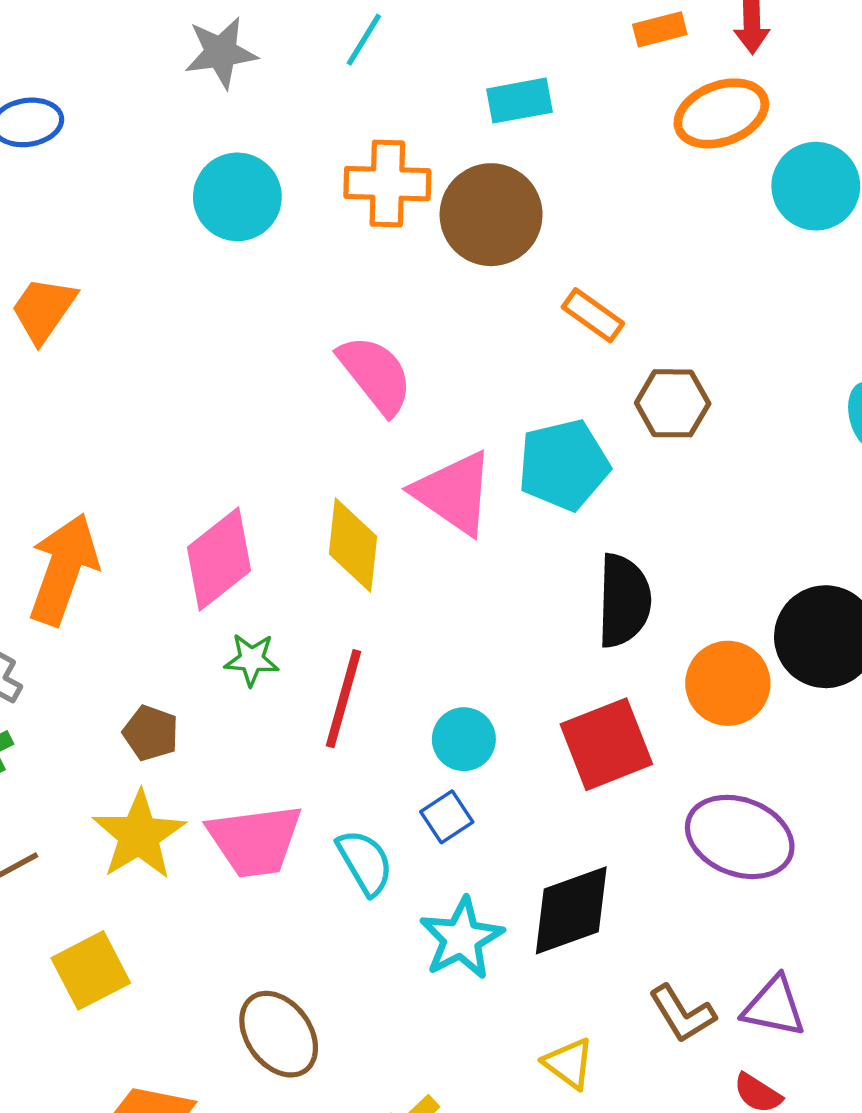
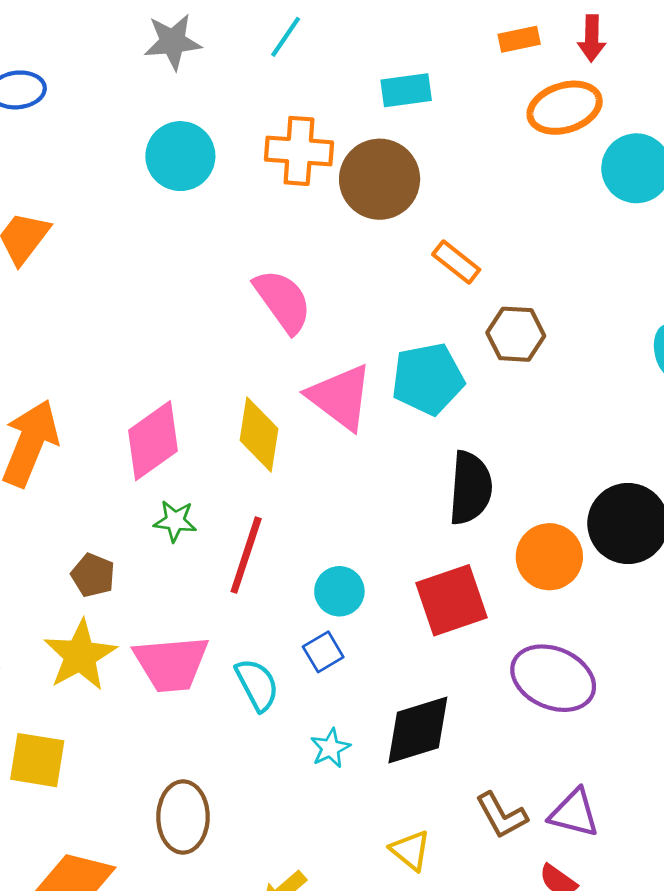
cyan star: (461, 938) -> (330, 748), size x0.6
yellow square: (91, 970) -> (37, 760), turned 34
brown ellipse: (279, 1034) -> (183, 817), turned 34

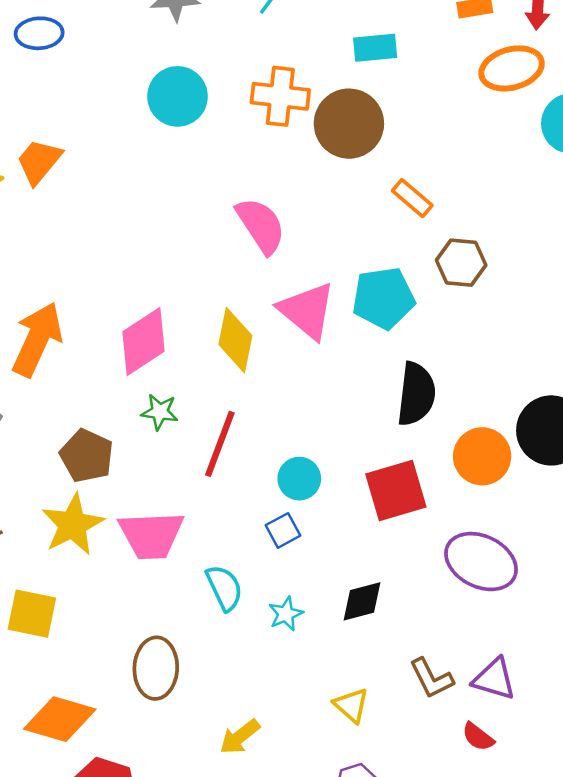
brown pentagon: (93, 575) -> (87, 456), size x1.4
cyan semicircle: (257, 685) -> (224, 588), moved
black diamond: (418, 730) -> (362, 601), size x0.7

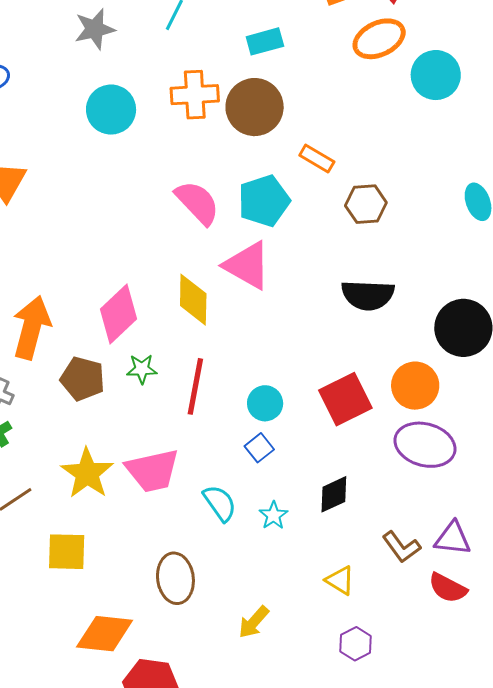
cyan pentagon: (383, 298) -> (264, 201), moved
black semicircle: (416, 394) -> (368, 295), moved, turned 96
brown pentagon: (87, 456) -> (83, 379), moved
orange circle: (482, 456) -> (415, 386), moved
red semicircle: (478, 737) -> (448, 588), size x1.4

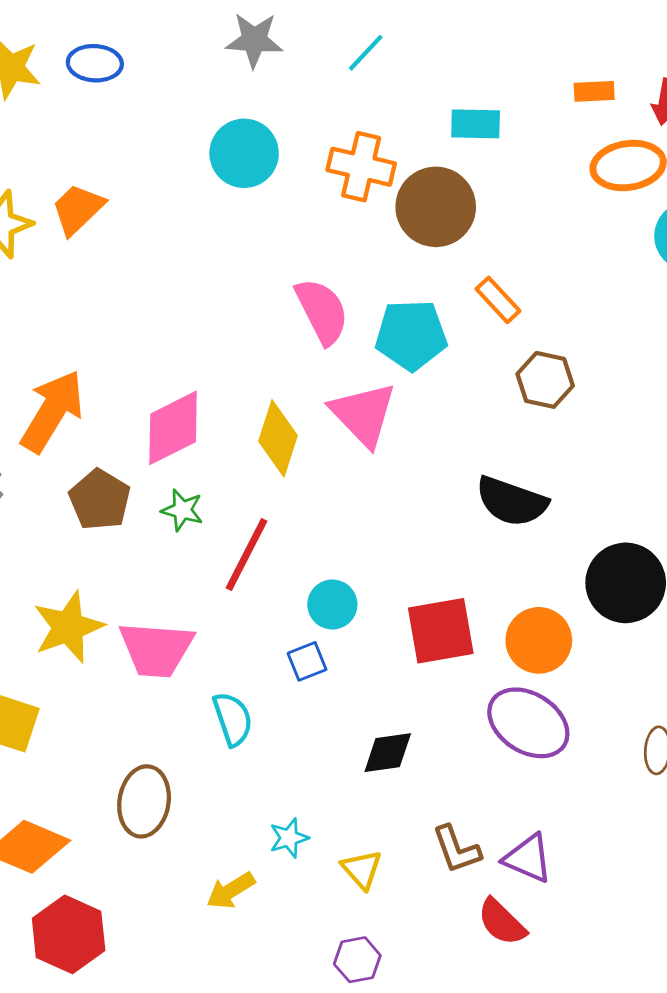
cyan star: (273, 515) -> (289, 838), moved

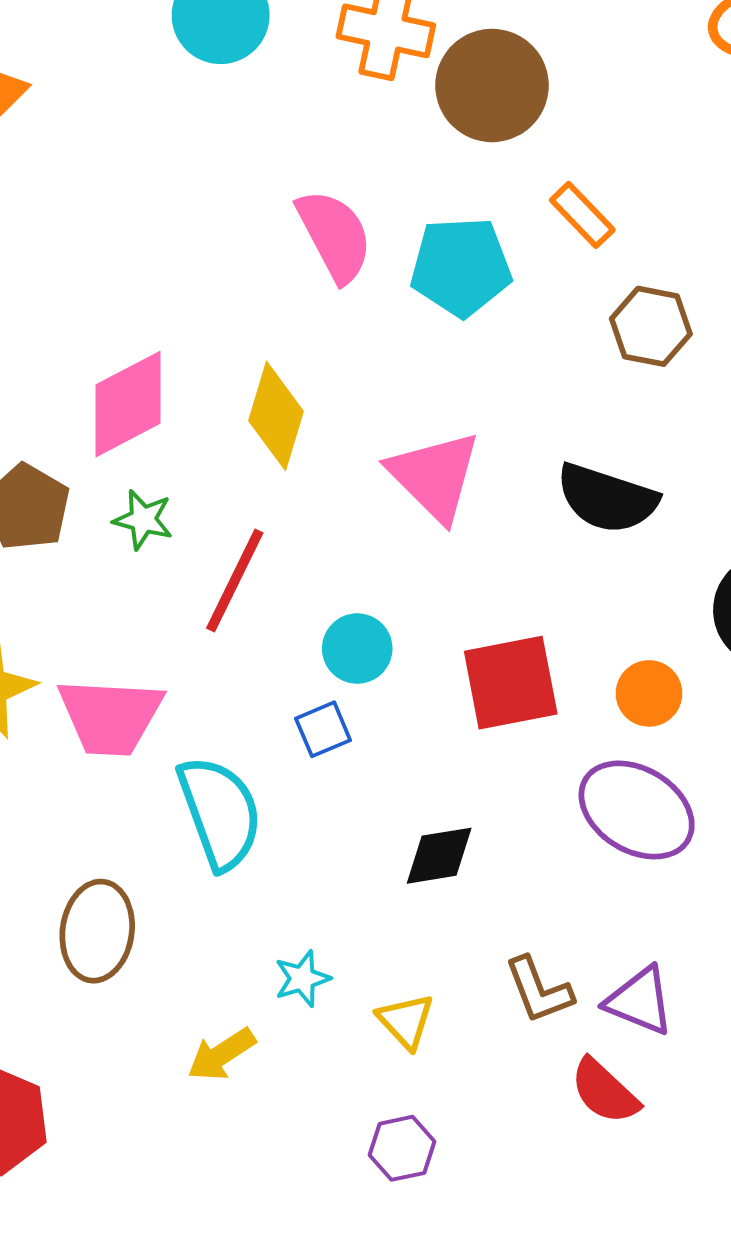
pink triangle: (363, 414) -> (435, 476), moved
orange circle: (539, 640) -> (649, 693), size x0.7
cyan semicircle: (233, 719) -> (220, 813), size x1.5

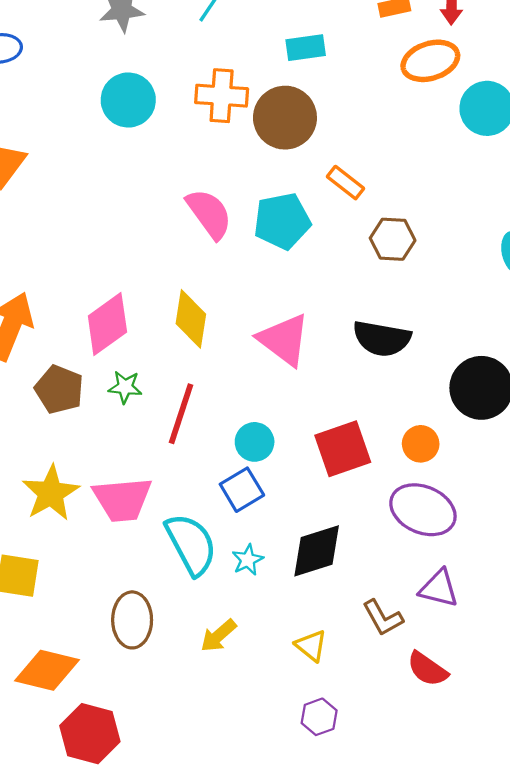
blue square: (323, 729) -> (242, 490), size x1.4
black diamond: (439, 856) -> (317, 551), size x1.4
cyan star: (302, 979) -> (248, 560), moved
purple triangle: (640, 1001) -> (439, 588), moved
yellow arrow: (222, 1054) -> (218, 636), moved

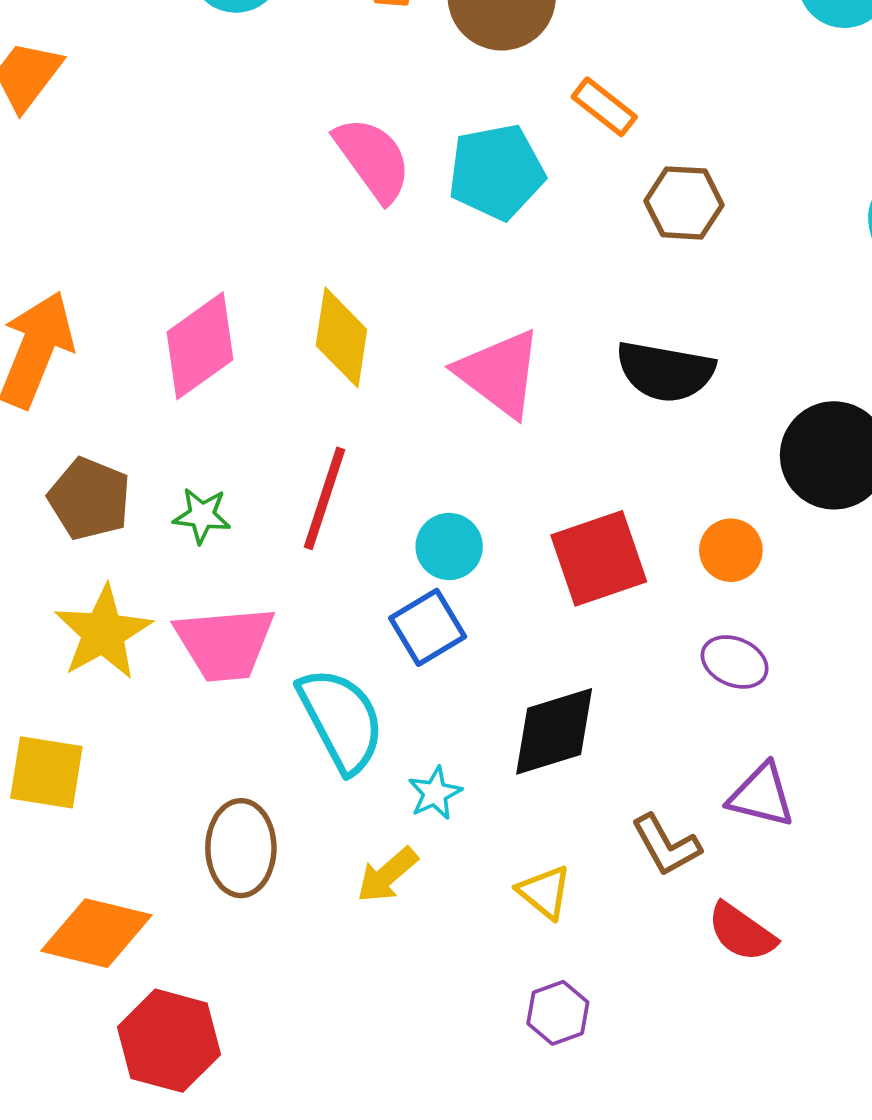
green star: (125, 387) -> (202, 516), moved
brown pentagon: (59, 389) -> (89, 499), moved
purple ellipse: (423, 510) -> (735, 662), size x0.6
cyan star: (248, 560) -> (435, 793), moved

